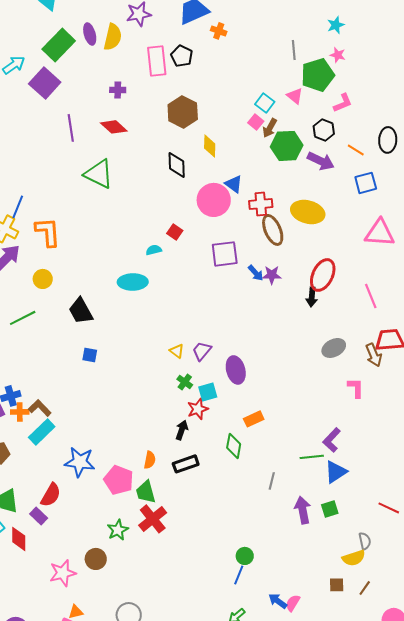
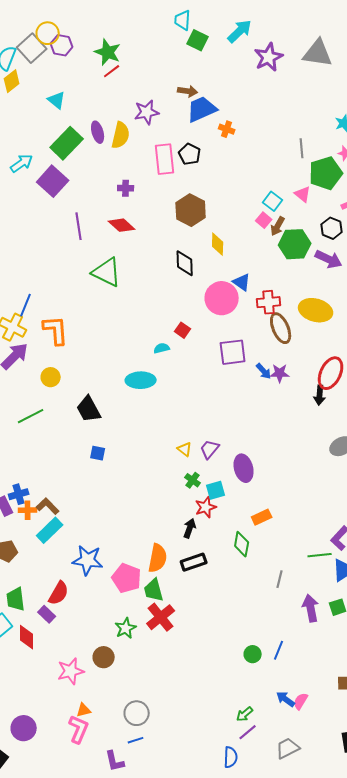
orange semicircle: (150, 460) -> (158, 558), size x1.6
blue line: (239, 575) -> (279, 650), moved

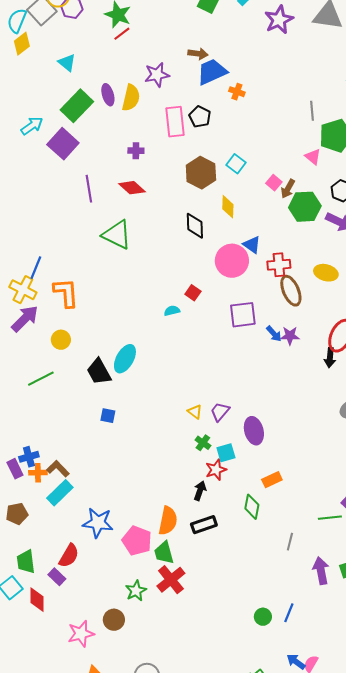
cyan square: (273, 201) -> (236, 164), moved
yellow ellipse: (316, 310) -> (326, 273), size x0.7
cyan ellipse: (141, 380) -> (125, 359), moved, turned -60

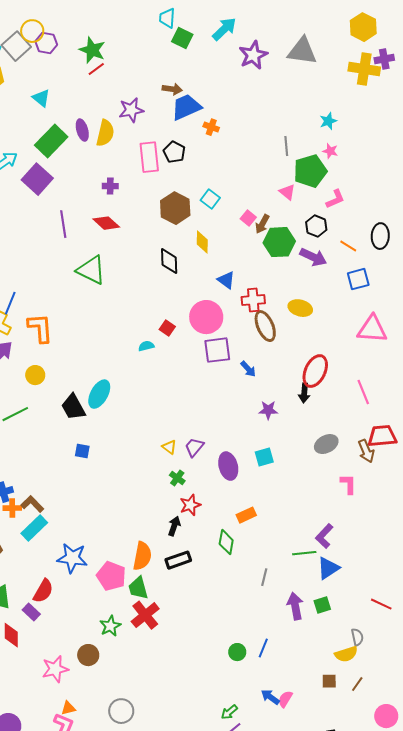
pink circle: (232, 261) -> (206, 317), moved
purple star: (290, 336) -> (268, 410), moved
cyan square: (226, 453) -> (264, 457), moved

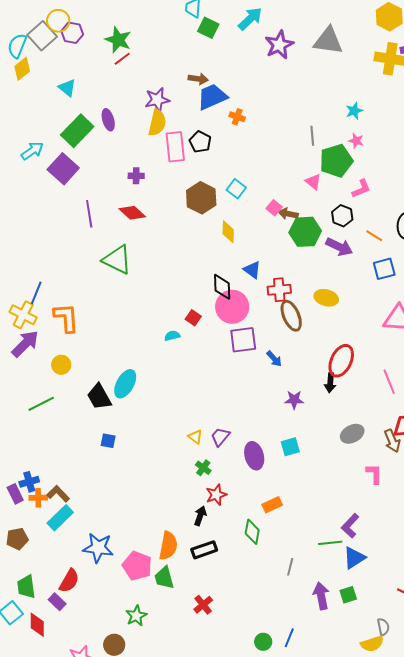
yellow semicircle: (105, 133) -> (157, 123), moved
brown arrow: (262, 224) -> (288, 214), turned 72
black diamond: (169, 261) -> (222, 287), moved
red cross: (145, 615) -> (203, 605), moved, size x0.7

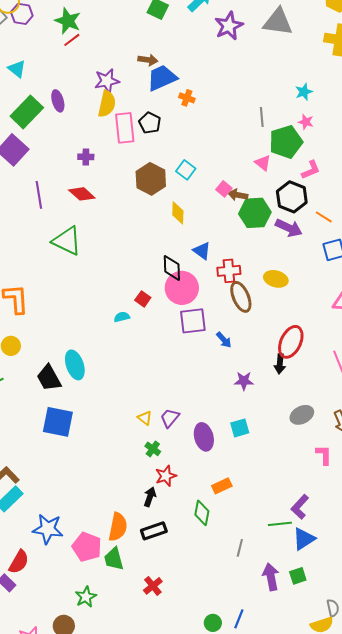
black hexagon: (342, 216) -> (292, 197), size x1.4
cyan ellipse: (125, 384) -> (75, 365), turned -48
blue square: (108, 441) -> (58, 422), size x2.0

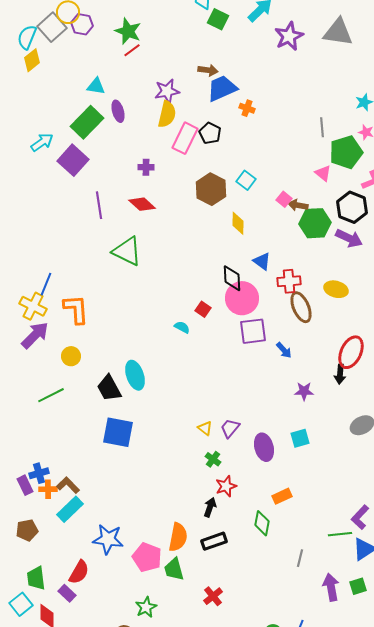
cyan triangle: (17, 69) -> (96, 86), moved, turned -30
pink rectangle: (125, 128) -> (185, 138), turned 32
cyan semicircle: (122, 317) -> (182, 327), turned 42

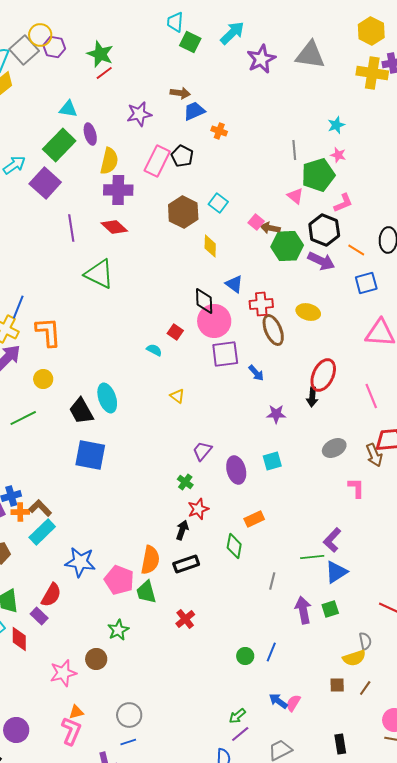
blue trapezoid: (222, 88) -> (194, 111), size x0.7
yellow semicircle: (167, 114) -> (109, 161), moved
purple cross: (146, 167) -> (118, 190), size x1.8
yellow triangle: (205, 428) -> (177, 396), moved

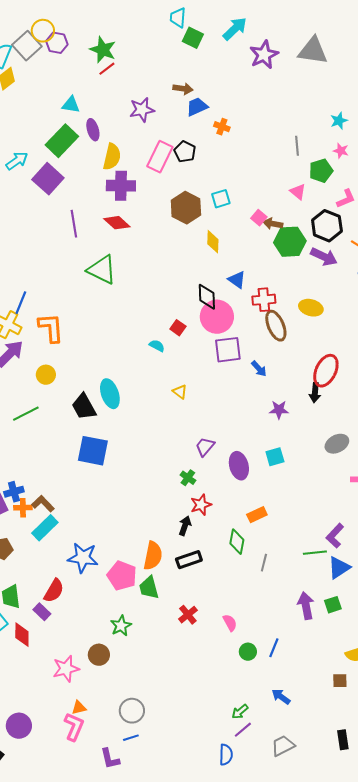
green pentagon: (318, 175) -> (321, 171), size x0.7
cyan square: (218, 203) -> (221, 199), turned 36
gray line: (272, 581) -> (264, 563), moved
pink semicircle: (293, 703) -> (230, 623), moved, turned 120

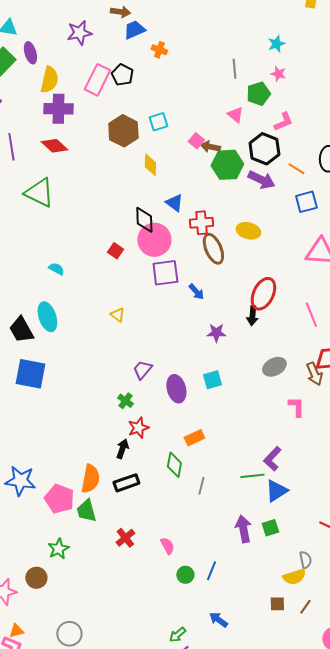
cyan semicircle: (157, 346) -> (56, 269), moved

